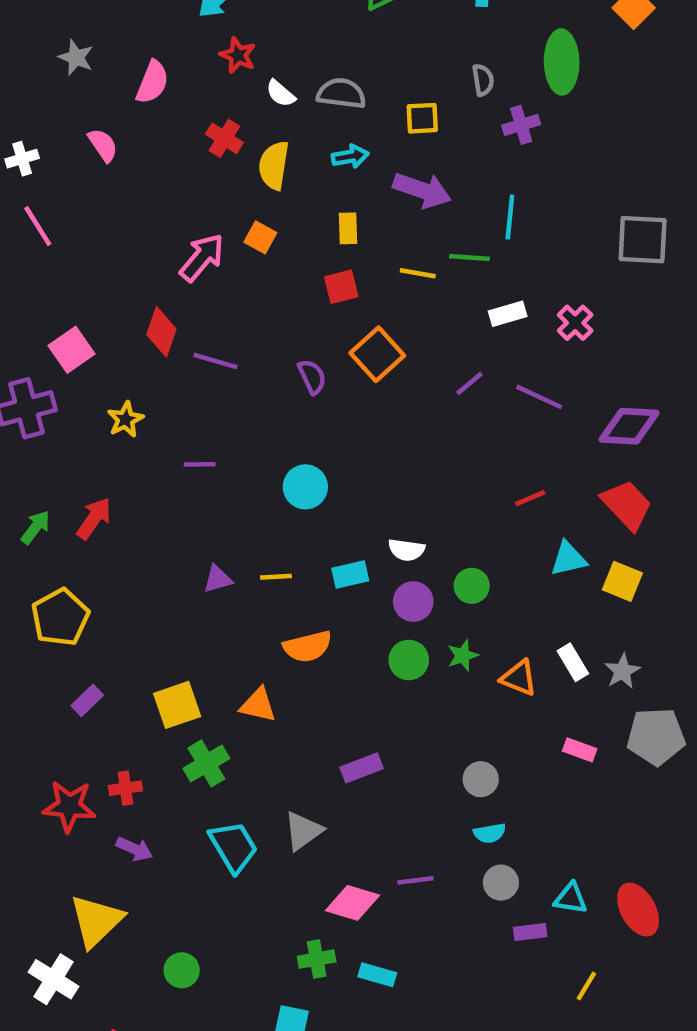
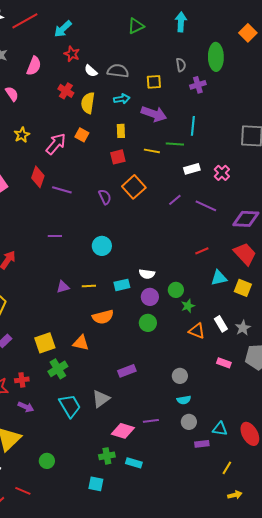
yellow star: (125, 419) -> (22, 135), moved
green star: (463, 656) -> (188, 306), moved

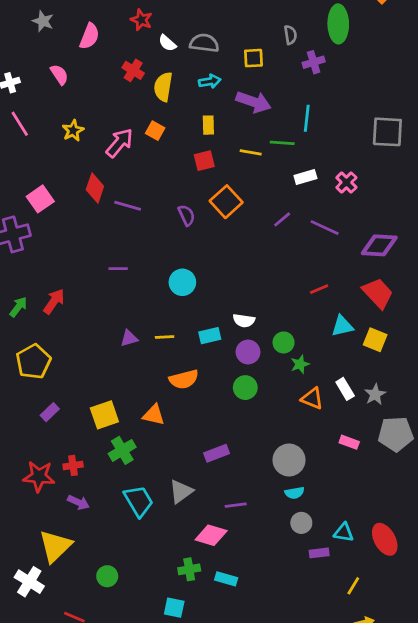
gray circle: (180, 376) -> (289, 460), size x1.5
purple line: (151, 421) -> (236, 505), moved

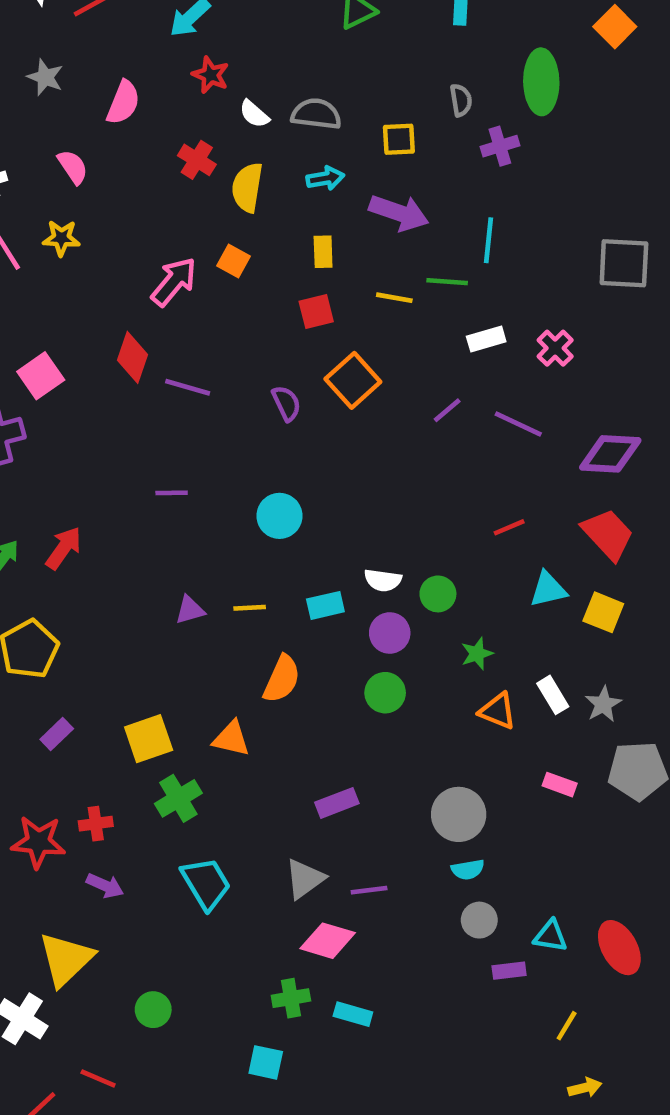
yellow star: (73, 131) -> (61, 238), moved, turned 30
green circle: (284, 342) -> (438, 594), moved
orange semicircle: (184, 379) -> (282, 679), turned -52
gray triangle: (181, 491) -> (305, 879), moved

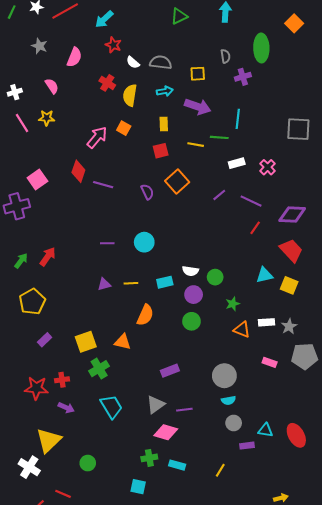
purple line: (172, 493) -> (107, 243), moved
red line: (509, 527) -> (255, 228), moved, turned -32
white rectangle: (553, 695) -> (266, 322), turned -63
yellow line: (567, 1026) -> (220, 470), moved

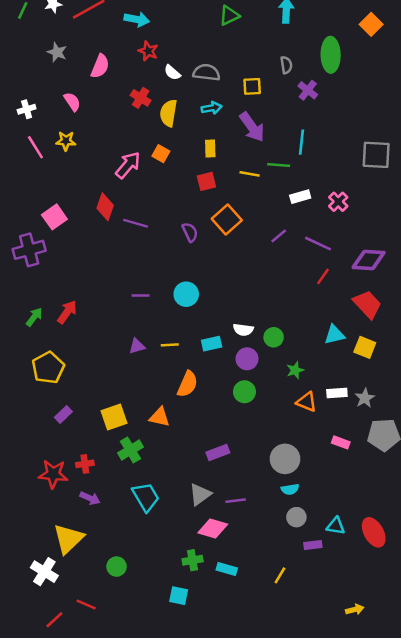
cyan arrow: (104, 19) -> (137, 19), turned -126
purple cross: (243, 77) -> (308, 90), turned -35
purple arrow: (198, 107) -> (252, 127), turned 35

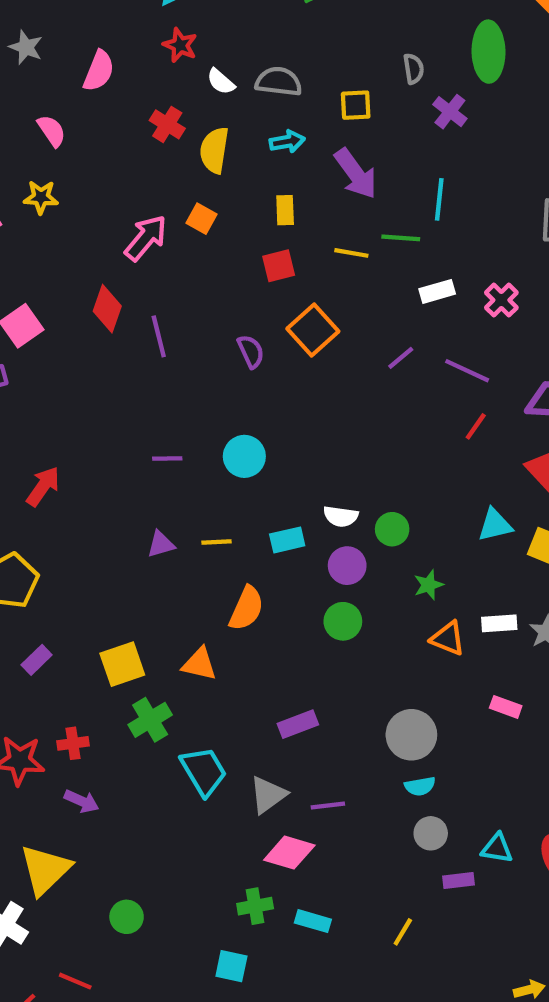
purple line: (136, 223) -> (159, 336), turned 60
cyan trapezoid: (146, 497) -> (204, 771), moved

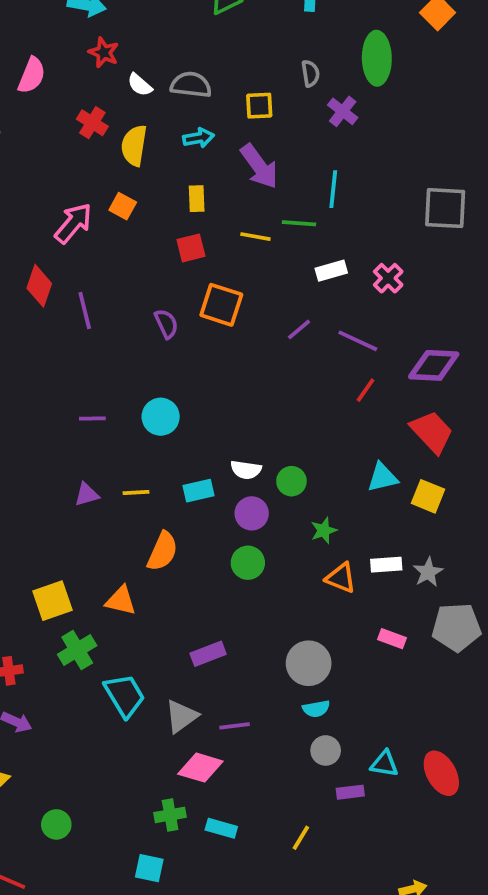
orange square: (313, 330) -> (221, 305), turned -30

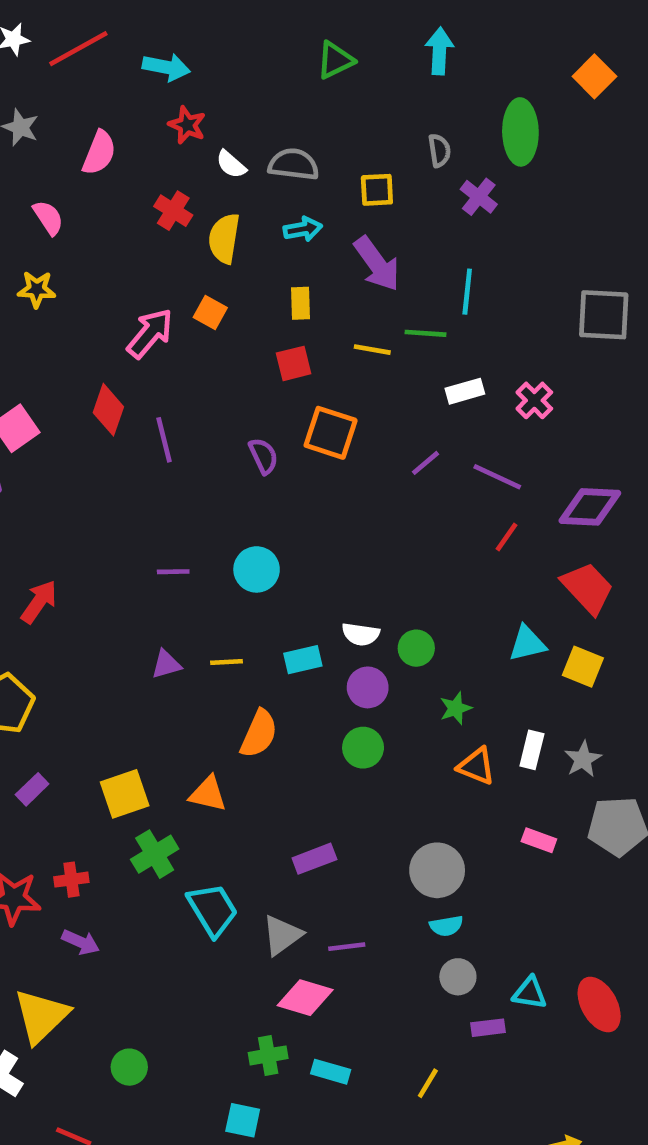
white rectangle: (386, 565) -> (532, 750), turned -72

